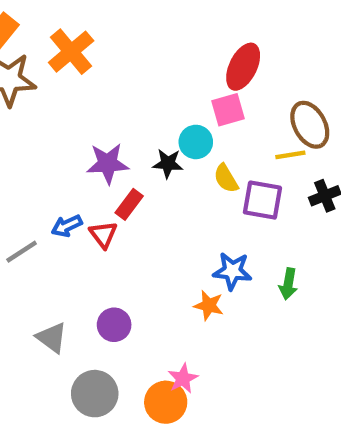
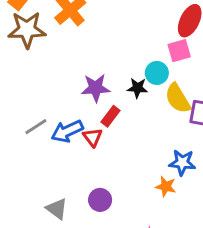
yellow semicircle: (226, 179) -> (178, 98), size x1.5
blue arrow: (67, 226) -> (67, 131), size x1.5
gray line: (22, 252) -> (36, 127), moved

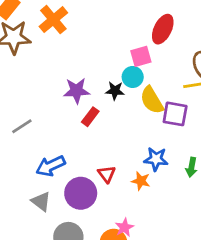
pink square: (179, 51) -> (141, 56), moved
blue arrow: (67, 131) -> (51, 166), moved
red triangle: (93, 137) -> (107, 174), moved
purple circle: (100, 200) -> (81, 193), size x1.5

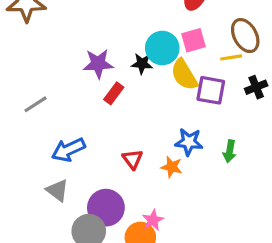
pink square: (141, 56) -> (194, 40), moved
cyan circle: (133, 77) -> (162, 48), size x1.4
purple circle: (81, 193) -> (106, 208), moved

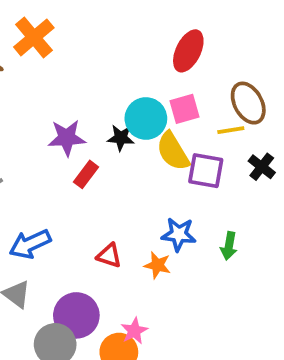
black cross: (256, 87) -> (262, 167), turned -30
red triangle: (133, 159) -> (109, 256), turned -35

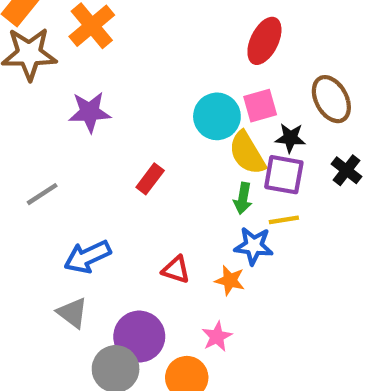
yellow line: (231, 130) -> (284, 220), moved
purple star: (67, 138) -> (90, 112), moved
black star: (121, 138) -> (290, 138), moved
green arrow: (229, 246) -> (243, 198), moved
pink star: (134, 331) -> (217, 337), moved

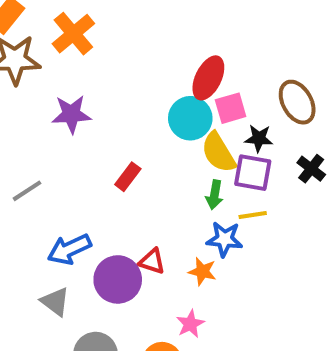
red ellipse: (264, 41) -> (208, 78), moved
purple circle: (139, 337) -> (118, 279), moved

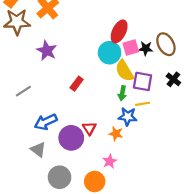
purple star: (71, 114) -> (47, 51), turned 30
black star: (259, 138) -> (146, 48), moved
red triangle: (152, 261) -> (89, 128), turned 40

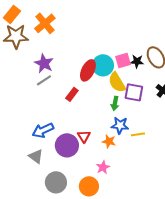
red ellipse: (119, 31) -> (88, 70), moved
gray line: (23, 91) -> (44, 80), moved
yellow line: (143, 104) -> (138, 134), moved

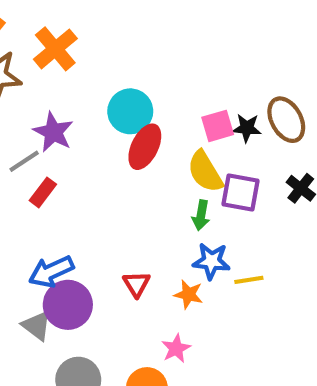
cyan circle: (103, 65) -> (130, 111), moved
gray line: (44, 80) -> (24, 161), moved
red rectangle: (72, 94) -> (43, 192), moved
purple circle: (67, 145) -> (68, 305), moved

